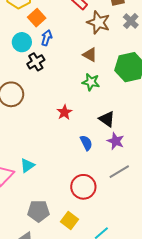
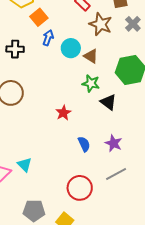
cyan circle: (22, 42) -> (71, 48), moved
black cross: (36, 62) -> (15, 49), moved, turned 30
black triangle: (107, 119) -> (108, 102), moved
cyan triangle: (27, 166) -> (24, 165), turned -42

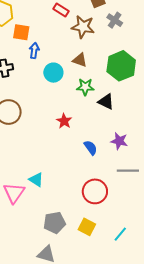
orange square: (39, 17) -> (21, 32), turned -30
cyan circle: (71, 48) -> (53, 73), moved
gray line: (116, 174) -> (128, 171), turned 40

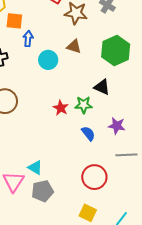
green star: (85, 87) -> (84, 105), moved
gray pentagon: (55, 223) -> (42, 191), moved

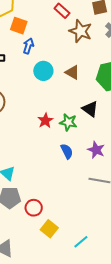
brown triangle: (74, 46) -> (72, 72), moved
red circle: (94, 177) -> (34, 208), moved, size x0.7

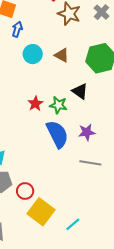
purple star: (96, 150) -> (87, 132), turned -30
blue semicircle: (67, 151) -> (57, 134), size x1.8
yellow square: (49, 229) -> (41, 212), size x1.5

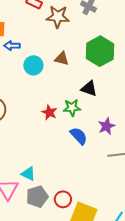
blue arrow: (17, 29) -> (12, 46), turned -91
blue semicircle: (57, 134) -> (79, 136), size x0.7

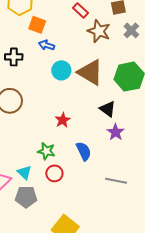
brown triangle: (62, 59) -> (90, 72), size x1.8
green star: (72, 108) -> (46, 151), moved
purple star: (106, 126) -> (116, 132), moved, turned -30
red circle: (63, 199) -> (54, 173), moved

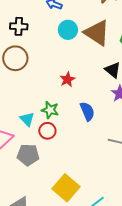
black cross: (14, 57) -> (19, 26), moved
cyan triangle: (24, 172) -> (27, 119), moved
red circle: (54, 173) -> (47, 131), moved

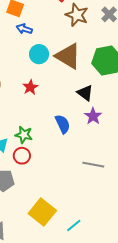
red star: (67, 79) -> (30, 87), moved
blue semicircle: (87, 111) -> (63, 124), moved

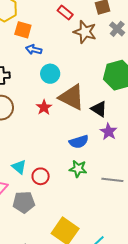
brown triangle: (68, 56) -> (72, 97), moved
blue semicircle: (63, 124) -> (79, 142), turned 102
green star: (24, 135) -> (78, 169), moved

